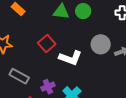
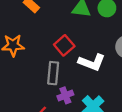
gray rectangle: (19, 76) -> (53, 73), moved, turned 66

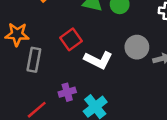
gray rectangle: (53, 73) -> (34, 60), moved

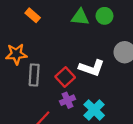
red square: (71, 39) -> (65, 77), moved

